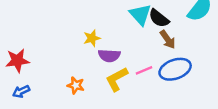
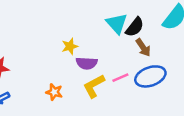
black semicircle: (159, 18) -> (135, 27), turned -90

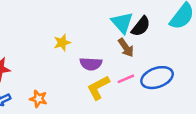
yellow star: (70, 46) -> (62, 43), moved
brown arrow: (143, 48) -> (126, 48), moved
orange star: (54, 92) -> (38, 99), moved

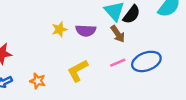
purple semicircle: (91, 64) -> (86, 31), moved
yellow L-shape: (98, 88) -> (78, 71), moved

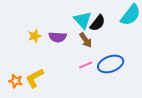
yellow L-shape: (78, 71) -> (35, 78), moved

